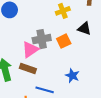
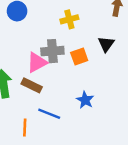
yellow cross: (63, 11) -> (69, 19), moved
black triangle: (84, 29) -> (106, 44), turned 40

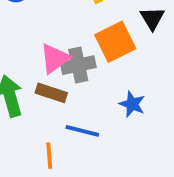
gray cross: (52, 51) -> (78, 65), moved
orange square: (79, 56) -> (115, 42), size x1.5

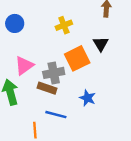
pink triangle: (55, 58) -> (24, 65), moved
brown rectangle: (51, 93) -> (47, 88), moved

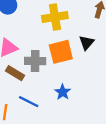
yellow cross: (64, 25) -> (55, 17), size x1.5
brown rectangle: (47, 88) -> (15, 73), moved

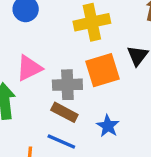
brown rectangle: (15, 73) -> (64, 112), moved

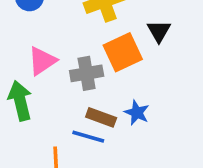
brown rectangle: (64, 112) -> (101, 117), moved

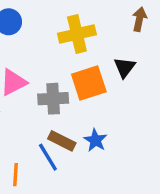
blue line: (88, 137) -> (48, 157), turned 36

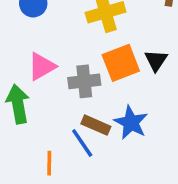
black triangle: (125, 67) -> (156, 60), moved
blue star: (95, 140) -> (131, 123), size x1.4

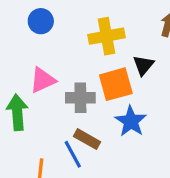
black triangle: (156, 60) -> (143, 65), moved
blue star: (131, 123) -> (131, 121), moved

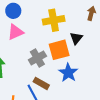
pink triangle: (43, 80) -> (15, 32), moved
gray cross: (80, 98) -> (37, 58), turned -30

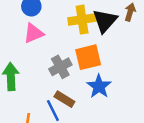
black triangle: (76, 38) -> (105, 21), moved, size x1.5

